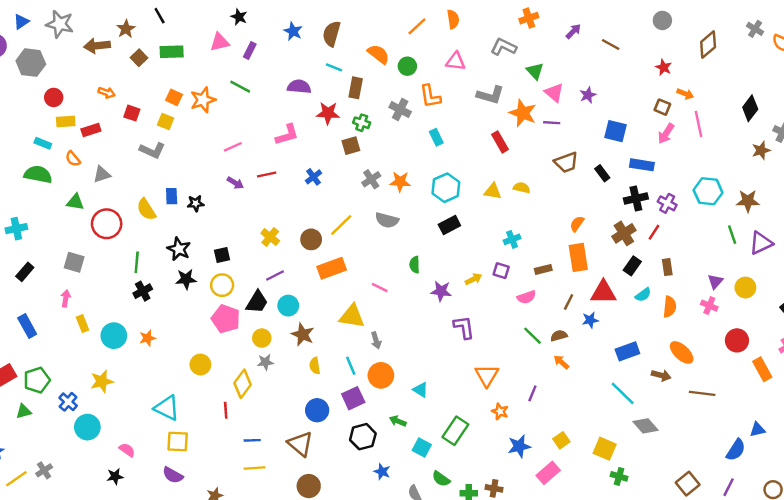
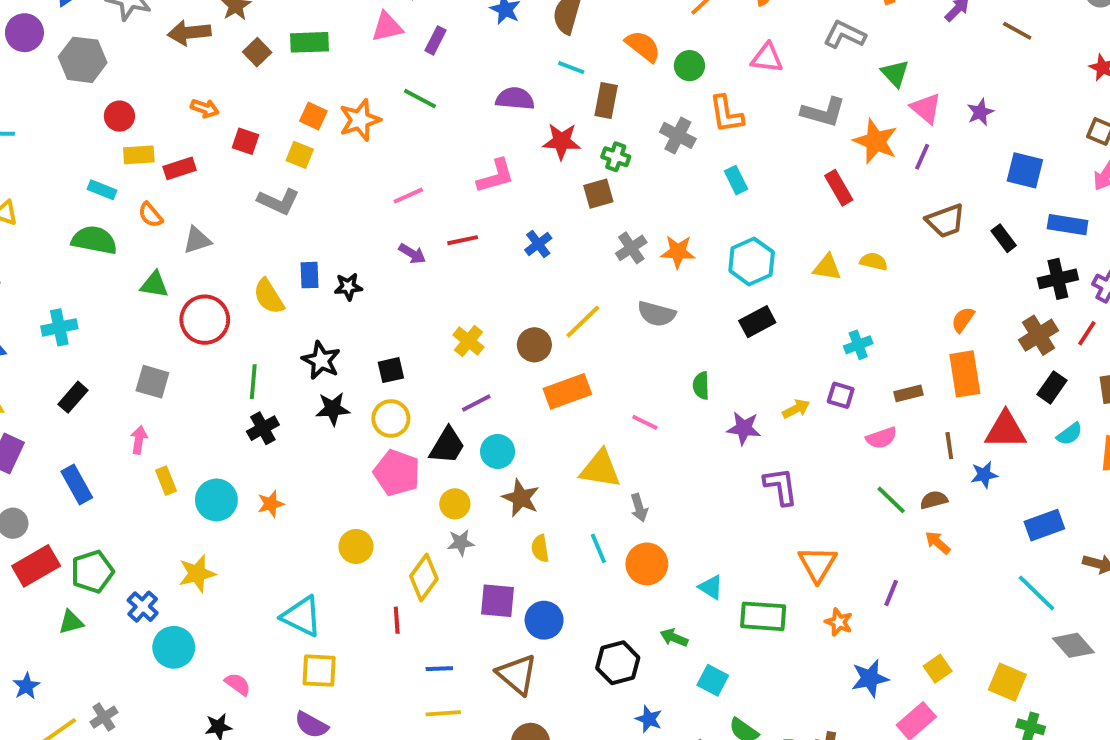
purple line: (552, 123) -> (922, 157), turned -70
brown line: (569, 302) -> (949, 446), turned -35
purple square: (353, 398) -> (498, 601), moved, turned 30
green rectangle: (455, 431) -> (763, 616), moved, turned 60

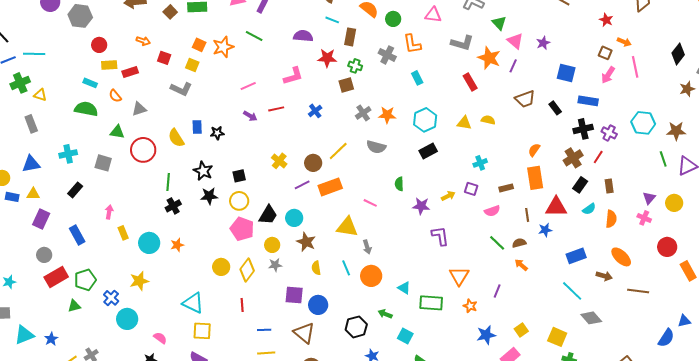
gray square: (152, 382) -> (103, 163), moved
purple line: (476, 403) -> (302, 185), moved
yellow diamond: (424, 578) -> (247, 270), moved

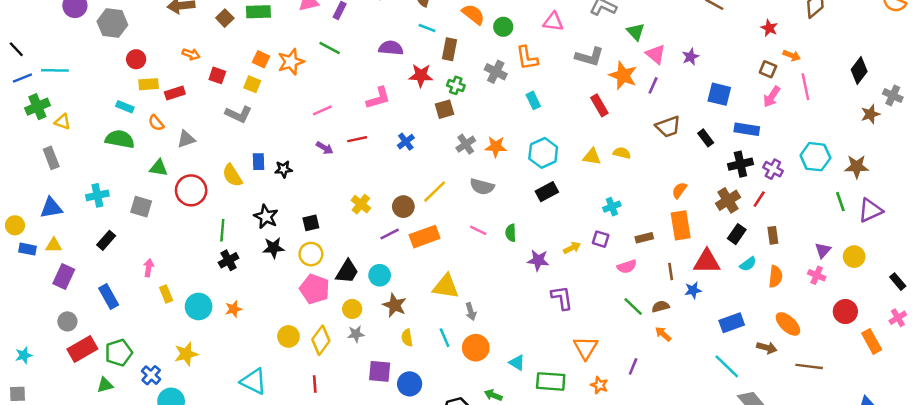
pink line: (370, 203) -> (478, 230), moved

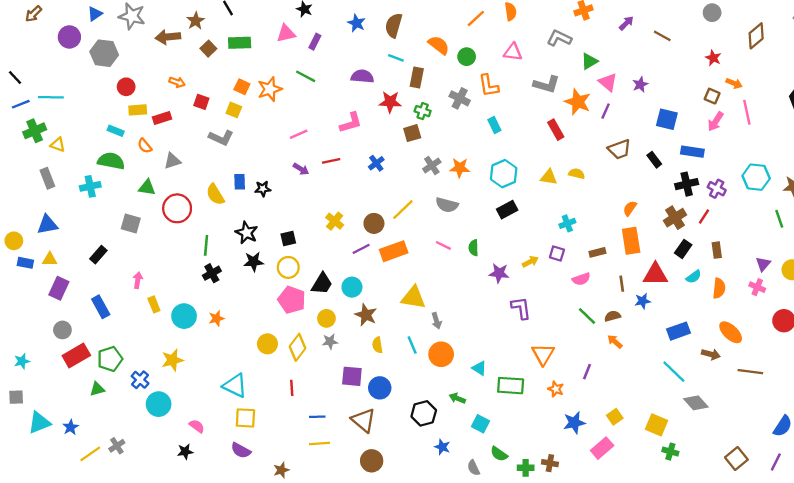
green triangle: (636, 32) -> (589, 61), turned 42
cyan cross: (97, 195) -> (90, 186), moved

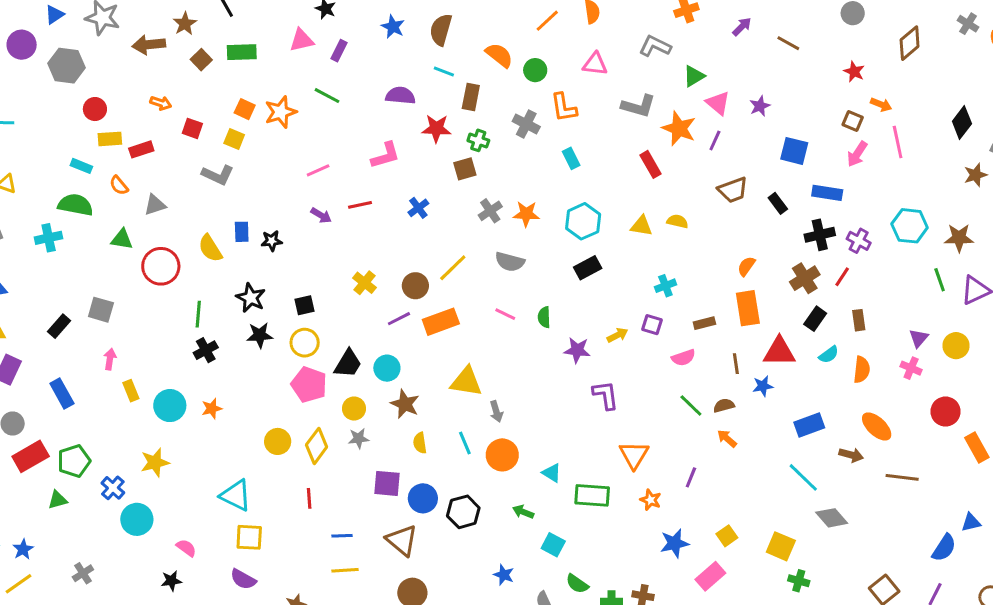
gray square: (131, 223) -> (101, 310), moved
black hexagon: (424, 413) -> (463, 512), moved
yellow line: (90, 454) -> (19, 584), moved

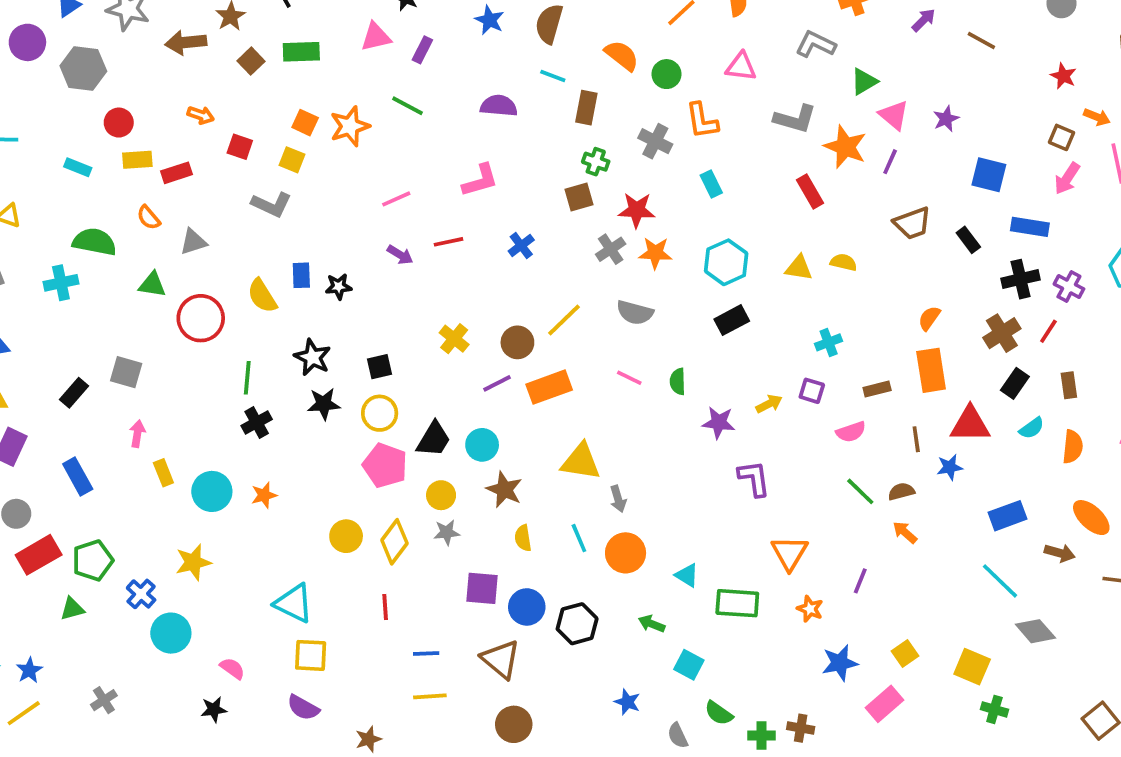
red star: (436, 128) -> (637, 210), moved
cyan rectangle: (81, 166) -> (78, 167), moved

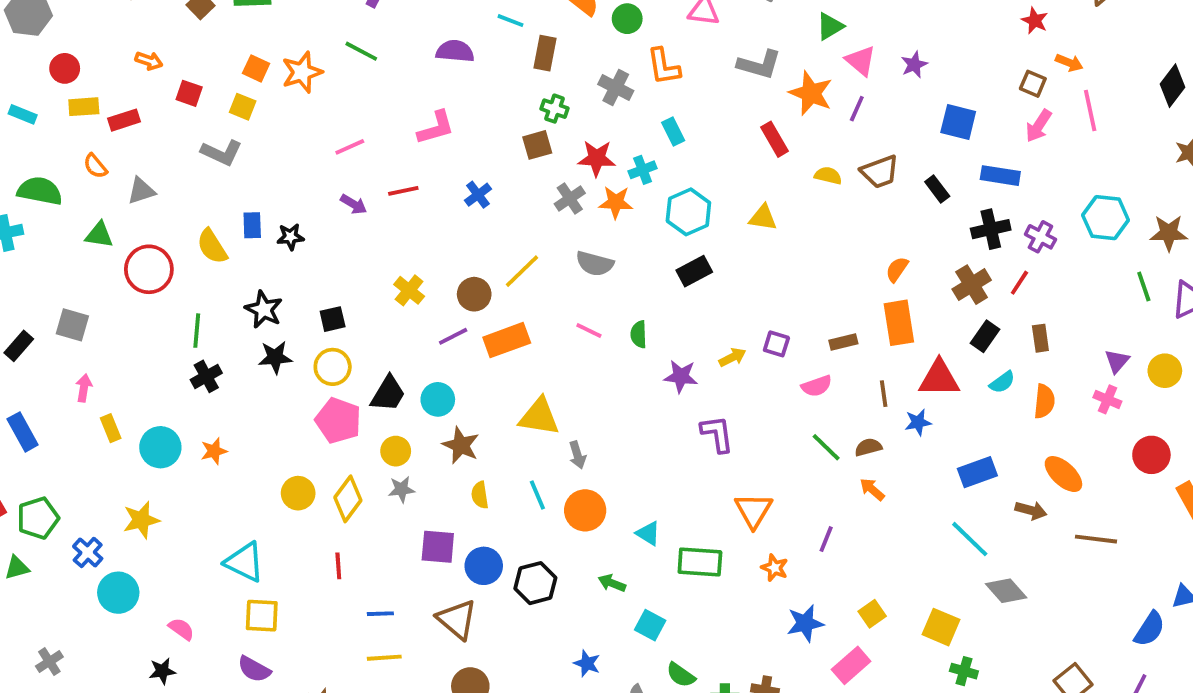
yellow semicircle: (844, 262) -> (828, 176), moved
cyan cross: (829, 342) -> (643, 170), moved

